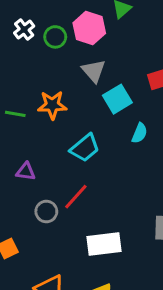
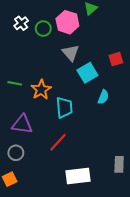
orange star: (52, 105) -> (41, 90), moved, turned -30
cyan trapezoid: (85, 148) -> (64, 108), turned -55
purple triangle: (26, 172) -> (22, 124), size x1.5
gray circle: (46, 212) -> (16, 153), moved

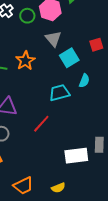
orange star: (41, 90) -> (25, 61), moved
cyan trapezoid: (64, 108) -> (59, 93), moved, turned -100
white rectangle: (78, 176) -> (76, 156), moved

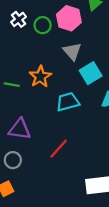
cyan trapezoid: (59, 93) -> (68, 102), moved

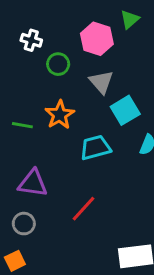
white cross: (19, 19) -> (31, 40), turned -35
green circle: (43, 25) -> (58, 64), moved

